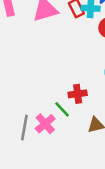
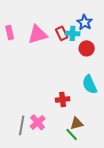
green line: (62, 109) -> (72, 134), moved

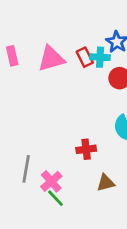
gray line: (22, 125) -> (26, 169), moved
green line: (72, 134) -> (55, 198), moved

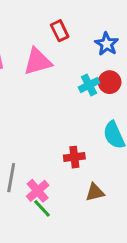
red rectangle: (85, 57) -> (60, 31), moved
cyan cross: (100, 57) -> (89, 85), moved, turned -30

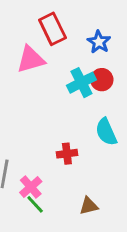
red rectangle: (60, 31) -> (52, 29), size x1.5
cyan cross: (89, 85) -> (81, 83), size x1.4
brown triangle: (95, 192) -> (89, 206), moved

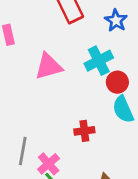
pink triangle: (31, 59) -> (49, 66), moved
red circle: (102, 80) -> (117, 82), moved

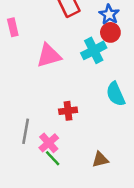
red circle: (117, 82) -> (110, 32), moved
red cross: (84, 131) -> (68, 111), moved

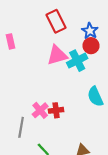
pink triangle: (49, 56) -> (57, 55), moved
pink cross: (49, 143) -> (40, 110), moved

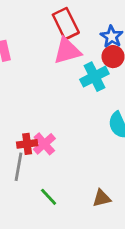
pink triangle: (57, 55) -> (67, 51), moved
red cross: (56, 110) -> (27, 144), moved

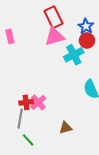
green line: (49, 197) -> (28, 140), moved
brown triangle: (102, 198) -> (66, 128), moved

